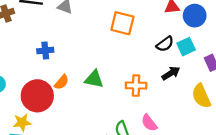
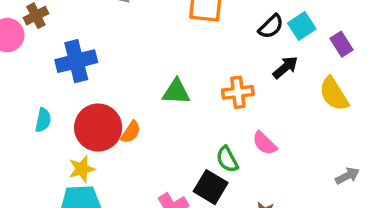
blue cross: (45, 50) -> (76, 61), moved, size x1.6
orange semicircle: (62, 82) -> (131, 132), moved

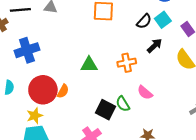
black square: (211, 187) -> (105, 110), moved

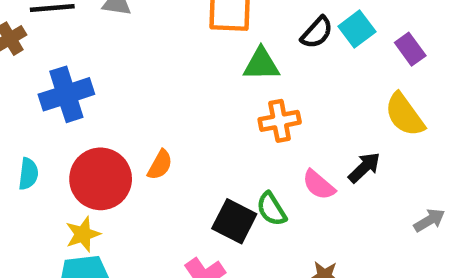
black arrow: (155, 46) -> (364, 167), moved
green triangle: (89, 65) -> (261, 64), moved
orange semicircle: (63, 91) -> (160, 165), moved

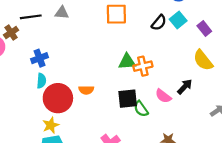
green triangle: (261, 64) -> (127, 62), moved
blue cross: (66, 94) -> (40, 58), size x0.7
orange semicircle: (160, 165) -> (86, 90), turned 64
cyan semicircle: (28, 174) -> (41, 81), moved
black square: (234, 221) -> (128, 99), moved, turned -30

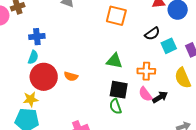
cyan square: (178, 20) -> (169, 46), moved
orange cross: (143, 66) -> (146, 71), moved
pink semicircle: (163, 96) -> (145, 94), moved
black square: (128, 99) -> (119, 90), moved

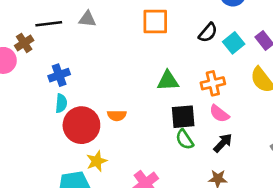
black arrow: (160, 97) -> (223, 143), moved
yellow star: (31, 99) -> (97, 161), moved

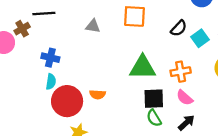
gray triangle: (87, 19) -> (93, 26), moved
blue cross: (59, 75) -> (50, 58), turned 30
green triangle: (168, 81) -> (143, 67), size x1.4

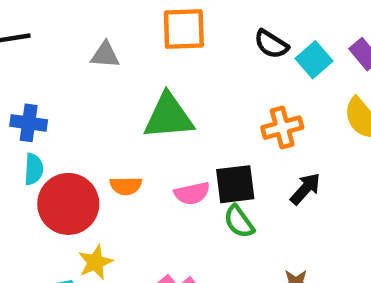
black semicircle: (179, 28) -> (271, 44), turned 84
green triangle: (143, 67) -> (169, 116), moved
pink semicircle: (185, 98) -> (192, 193), moved, turned -48
black arrow: (186, 123) -> (305, 189), moved

